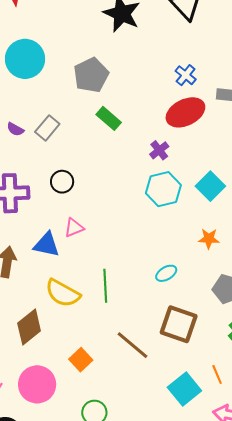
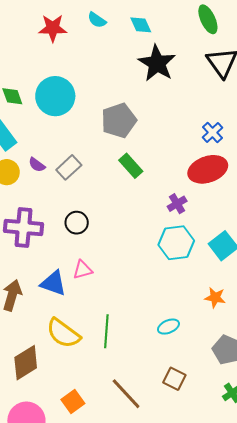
brown square: (179, 324) -> (174, 379), size x0.6

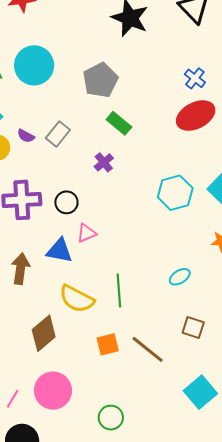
purple cross: (177, 204) -> (104, 162), moved
black circle: (77, 223) -> (66, 202), moved
orange square: (73, 402) -> (108, 344), moved, turned 30

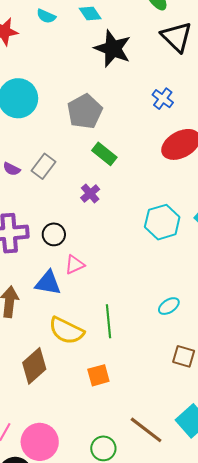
blue cross: (195, 78) -> (163, 99), moved
brown line: (148, 349) -> (146, 430), moved
pink circle: (53, 391) -> (40, 442), moved

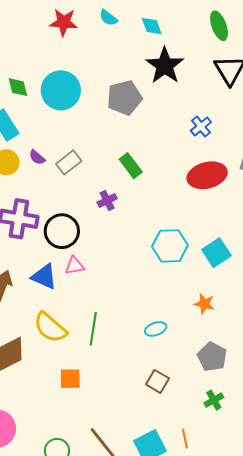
gray pentagon: (85, 111) -> (124, 98), moved
black circle: (54, 234) -> (62, 231), size x1.5

